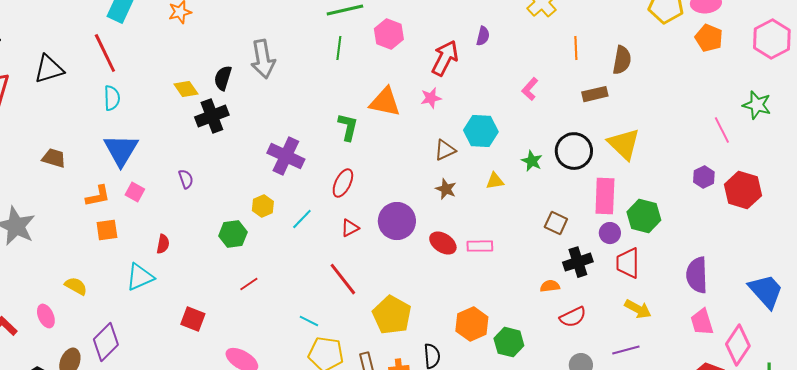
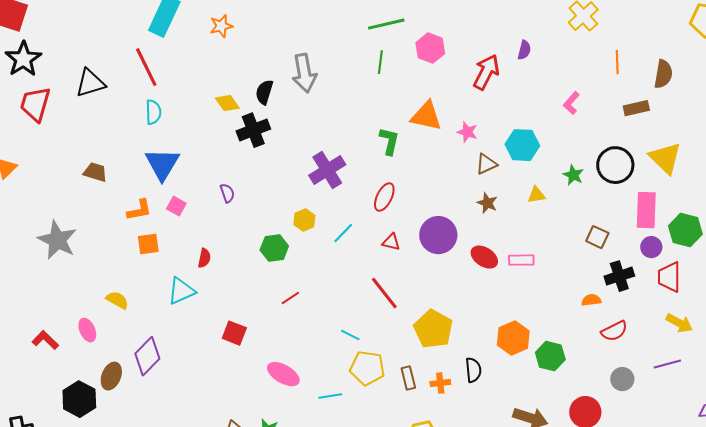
pink star: (431, 98) -> (467, 132), moved, turned 30
purple cross: (286, 156) -> (327, 170), turned 33
red triangle: (350, 228) -> (391, 242), turned 42

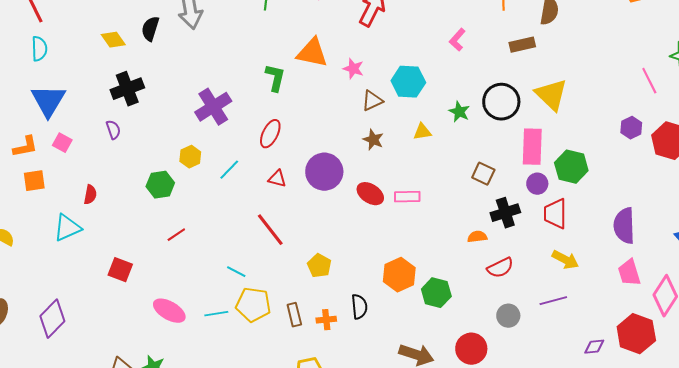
black cross: (253, 130) -> (127, 89), moved
yellow pentagon: (433, 329) -> (319, 266), size x0.6
purple diamond: (147, 356) -> (52, 319), moved
cyan line: (330, 396) -> (216, 314), moved

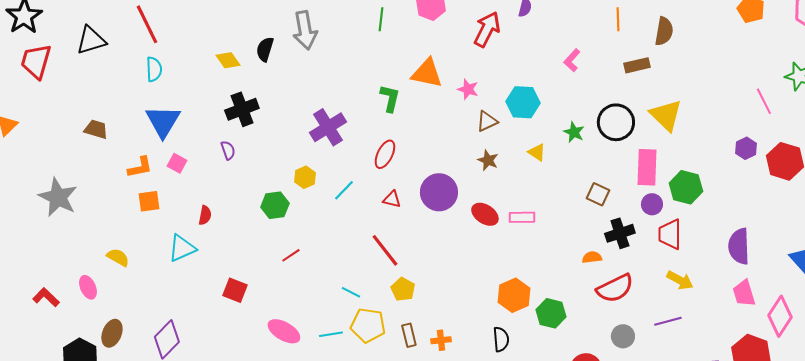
yellow triangle: (422, 132) -> (537, 152), turned 42
yellow pentagon: (319, 266) -> (403, 289), moved
red semicircle: (500, 268) -> (615, 288), size x1.4
black semicircle: (359, 307) -> (501, 339), moved

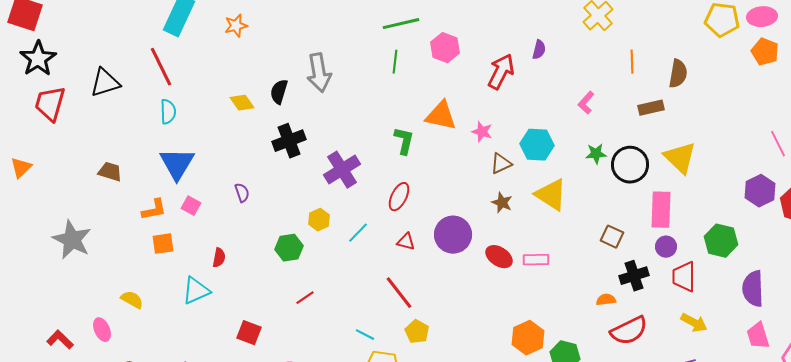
black cross: (242, 109) -> (289, 141), moved
green star: (574, 132) -> (596, 154), moved, turned -30
purple hexagon: (746, 148) -> (760, 191), size x1.4
yellow triangle: (537, 152) -> (551, 195), size x1.8
green hexagon: (686, 187) -> (721, 241), moved

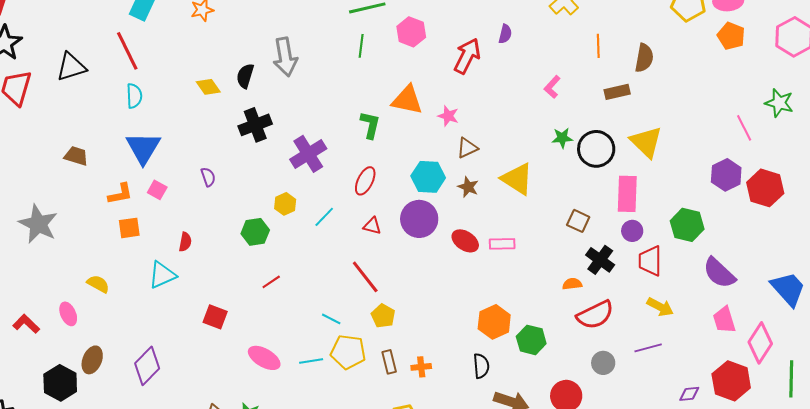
cyan hexagon: (537, 145) -> (428, 177), moved
black cross: (634, 276) -> (600, 260), turned -36
purple semicircle: (753, 289) -> (719, 273), turned -45

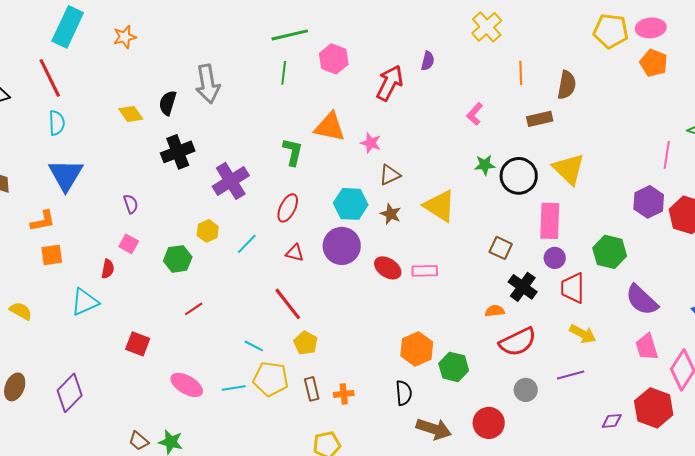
pink line: (744, 128) -> (667, 155), turned 36
pink square: (157, 190) -> (129, 244), moved

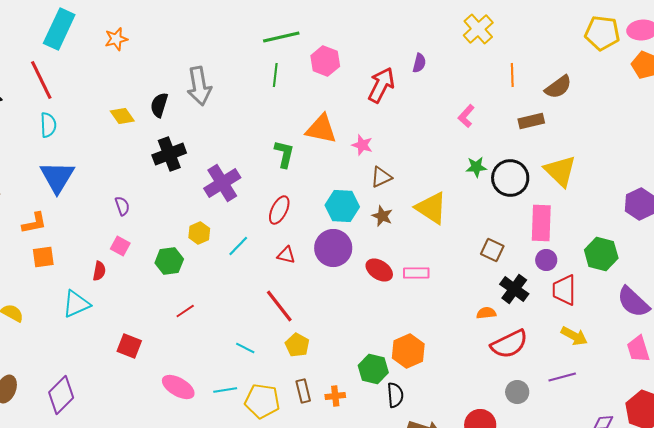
brown semicircle: (567, 85) -> (558, 87), turned 44
green hexagon: (454, 367) -> (373, 369), moved
yellow pentagon: (271, 379) -> (262, 401), moved

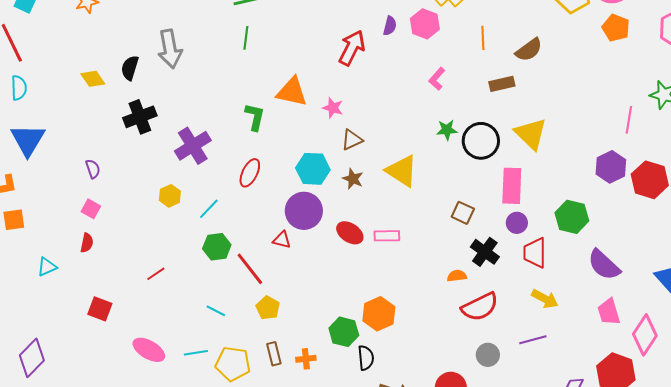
pink hexagon: (325, 61) -> (425, 24), moved
red triangle: (286, 255) -> (282, 240), moved
green hexagon: (169, 261) -> (217, 247), moved
red semicircle: (99, 271) -> (87, 243), moved
cyan triangle: (76, 304) -> (47, 267), size x0.7

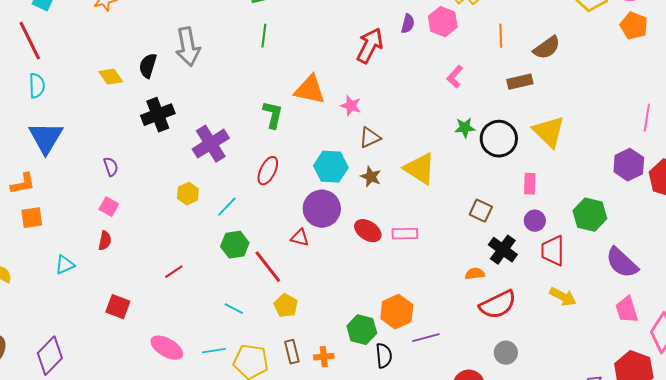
pink rectangle: (512, 186) -> (530, 184), size x0.6
purple line: (533, 340) -> (426, 338), moved

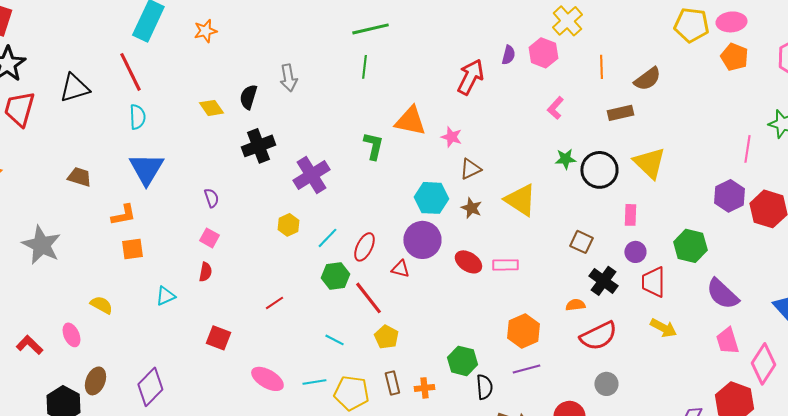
gray arrow: (188, 47) -> (288, 78), size x0.7
red ellipse: (268, 171) -> (364, 247), moved
orange hexagon: (397, 312) -> (523, 331), moved

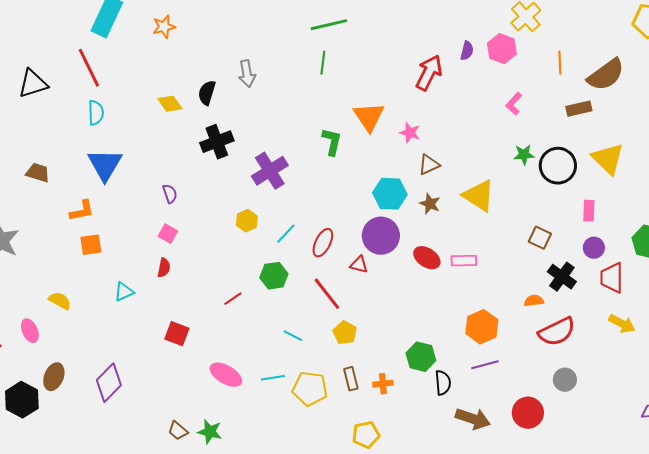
brown semicircle: (647, 79) -> (606, 75), size x1.4
orange triangle: (410, 121) -> (369, 117), turned 44
green hexagon: (335, 276) -> (274, 276), moved

